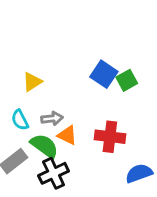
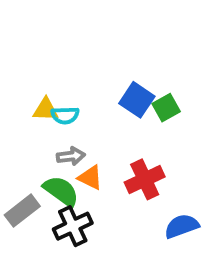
yellow triangle: (32, 82) -> (46, 110), turned 35
cyan semicircle: (20, 120) -> (65, 115), moved, turned -65
red cross: (110, 137) -> (145, 179), turned -32

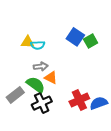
red cross: (145, 179) -> (79, 100), moved

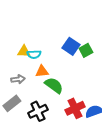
gray arrow: (41, 66) -> (18, 79), moved
orange triangle: (51, 78) -> (42, 71), moved, turned -32
green semicircle: (36, 85) -> (54, 85), moved

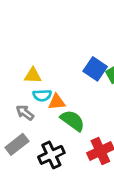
cyan semicircle: (34, 54) -> (42, 95), moved
gray arrow: (18, 79) -> (25, 113), turned -136

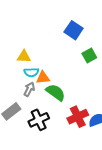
blue square: (95, 69) -> (74, 30), moved
gray arrow: (25, 113) -> (29, 89), moved, turned 80

